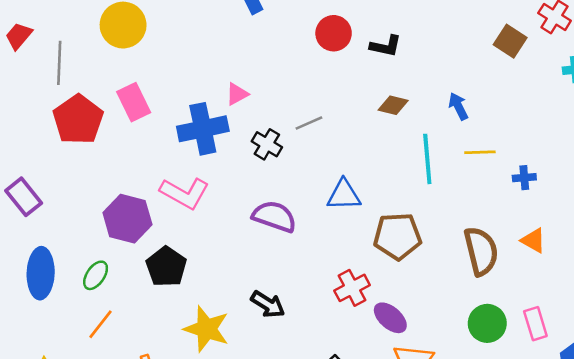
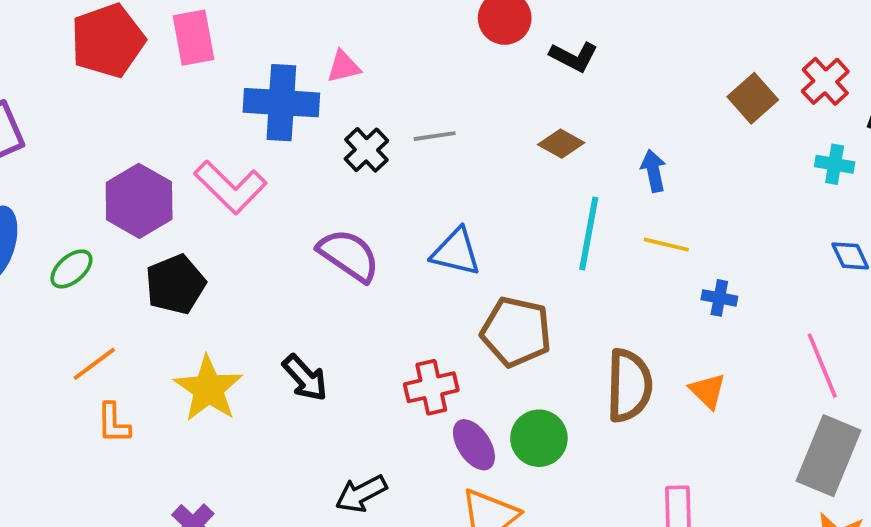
green circle: (487, 323) -> (539, 438), moved
orange line: (101, 324) -> (94, 364), moved

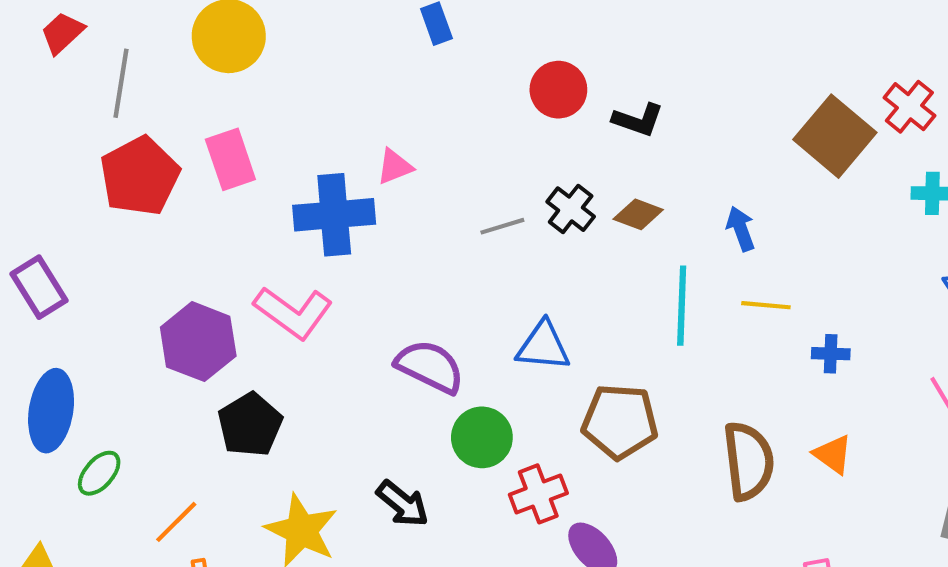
brown square: (753, 98) -> (835, 136), size x1.5
black cross: (366, 150) -> (571, 209), moved
green ellipse: (71, 269) -> (99, 473), moved
green circle: (539, 438) -> (482, 437), moved

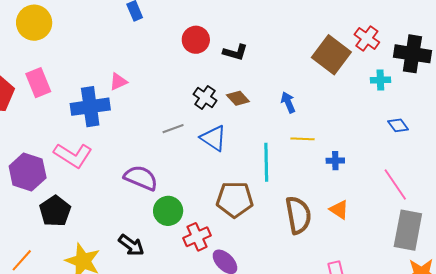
brown diamond: (638, 214) -> (238, 98), turned 30
gray line: (502, 226) -> (173, 129), moved
cyan line: (682, 306) -> (266, 162), moved
blue triangle: (543, 346) -> (213, 138), moved, turned 32

